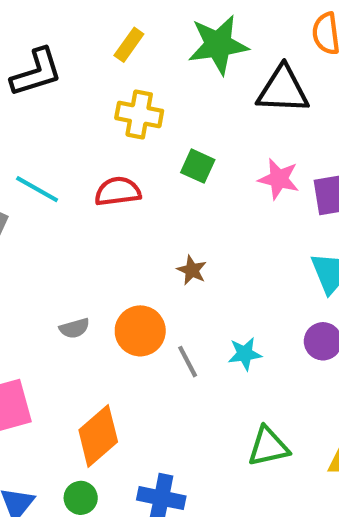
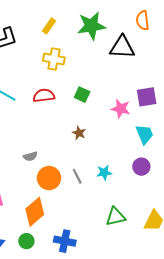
green square: (198, 166) -> (82, 95), moved
pink star: (279, 179) -> (121, 109), moved
gray semicircle: (74, 328) -> (30, 156), moved
orange circle: (140, 331) -> (49, 178), moved

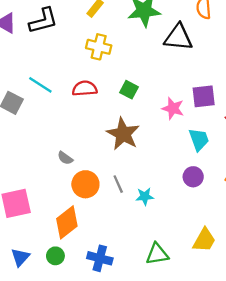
brown star: (79, 133) -> (123, 134), size x2.0
gray semicircle: (30, 156) -> (65, 158), turned 48
cyan star: (104, 173) -> (145, 196), moved
green triangle: (115, 217) -> (157, 254), moved

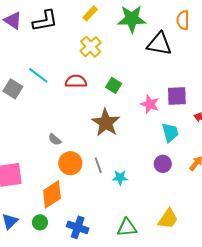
yellow cross: (99, 47) -> (91, 47), turned 30

